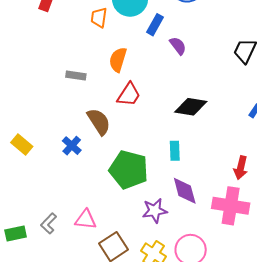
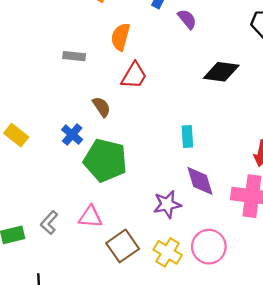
black diamond: (191, 107) -> (221, 72), moved
brown semicircle: (99, 122) -> (101, 107), size x0.7
green pentagon: (129, 170) -> (105, 160), moved

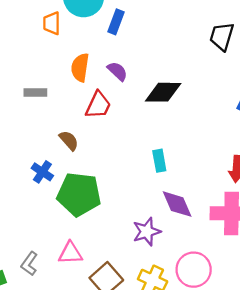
purple semicircle: (187, 19) -> (117, 71), moved
black diamond: (221, 72) -> (163, 92), moved

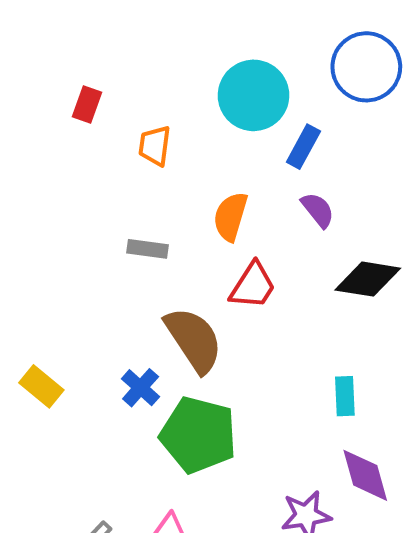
orange trapezoid: (52, 23) -> (155, 146), moved
purple semicircle: (117, 71) -> (318, 210), moved
brown semicircle: (69, 140) -> (194, 340), size x1.8

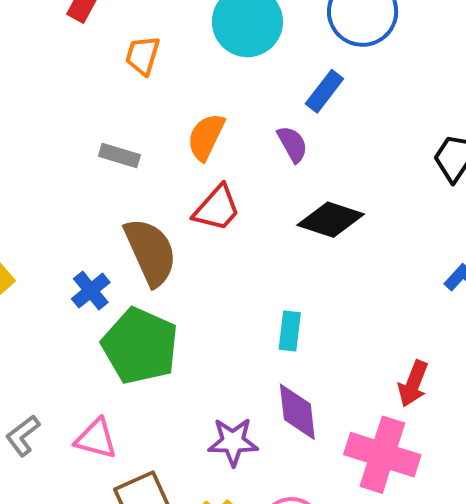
blue rectangle: (303, 147) -> (324, 91), moved

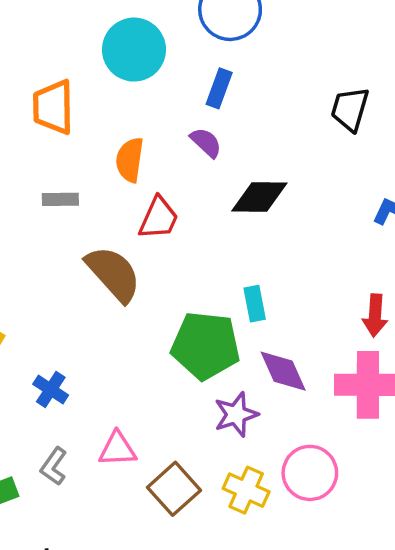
orange trapezoid: (143, 55) -> (53, 107), size x1.5
blue cross: (91, 291) -> (51, 390), moved
green pentagon: (140, 346) -> (205, 346), moved

